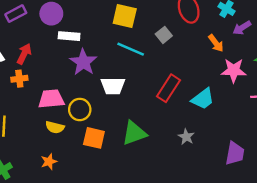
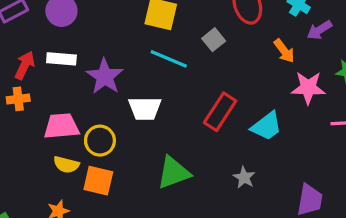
white rectangle: (69, 36) -> (61, 59), moved
orange square: (94, 138) -> (98, 181), moved

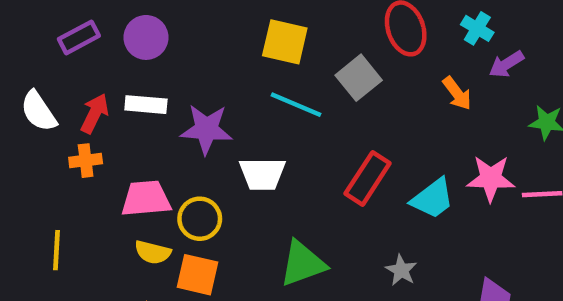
gray square: (214, 40) -> (359, 78), size x1.4
purple star: (105, 77) -> (206, 129), turned -30
pink star: (308, 88) -> (491, 178), moved

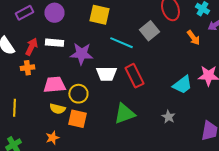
yellow square: (285, 42) -> (99, 15), moved
red rectangle: (368, 178) -> (134, 76), moved, turned -60

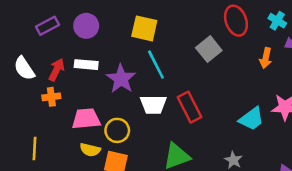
orange arrow: (193, 38) -> (266, 58), turned 49
cyan line: (121, 43) -> (156, 65), moved, turned 40
purple star: (81, 54) -> (121, 79), turned 30

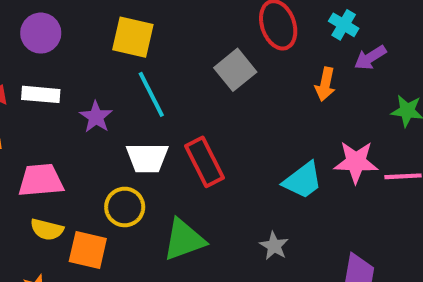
purple star: (121, 79) -> (96, 117), size x0.7
yellow circle: (117, 130) -> (125, 207), moved

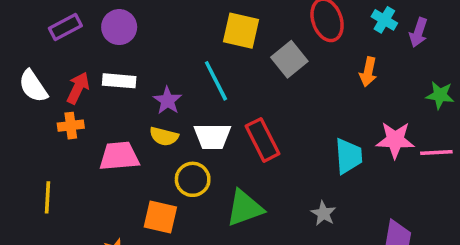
yellow square: (133, 37) -> (241, 31), moved
purple arrow: (370, 58) -> (418, 32), moved, turned -40
cyan trapezoid: (303, 180) -> (349, 156), turned -57
yellow semicircle: (47, 229) -> (164, 136), moved

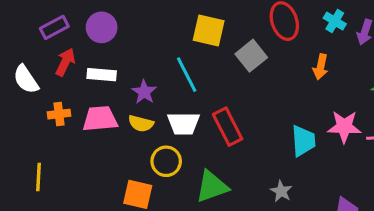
red arrow: (78, 88) -> (65, 62), moved
pink trapezoid: (119, 156) -> (100, 119), moved

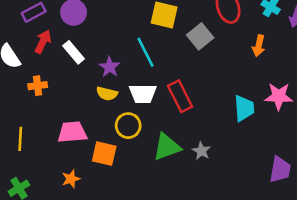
white rectangle: (102, 75) -> (74, 52), turned 45
pink trapezoid: (100, 119) -> (72, 132), moved
gray star: (281, 191) -> (201, 151), moved

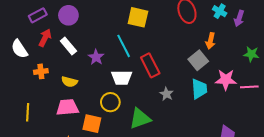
gray square: (200, 36) -> (198, 60), moved
yellow semicircle: (107, 94) -> (69, 82), moved
red rectangle: (180, 96) -> (150, 65), moved
gray star: (201, 151) -> (167, 94), moved

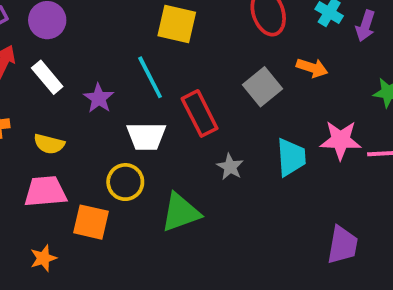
orange arrow: (210, 41) -> (312, 68), turned -84
gray square: (198, 60) -> (262, 87), moved

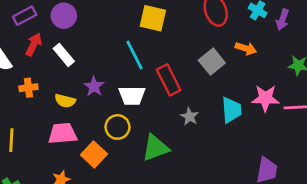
purple star: (99, 98) -> (94, 86), moved
orange square: (91, 222) -> (94, 154), turned 30

